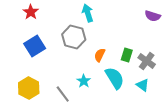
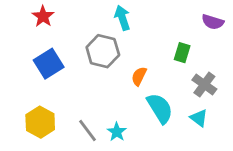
green rectangle: (127, 55) -> (182, 53), moved
cyan star: (84, 81) -> (117, 132), moved

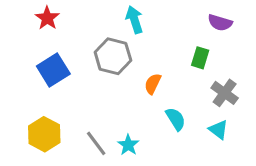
purple semicircle: (213, 22) -> (220, 23), moved
cyan semicircle: (160, 108) -> (176, 119), size x0.7

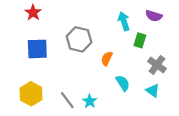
cyan arrow: (134, 20) -> (124, 21), moved
blue square: (53, 70) -> (37, 49), turned 30

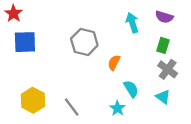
red star: (33, 13) -> (13, 13), moved
green rectangle: (140, 40) -> (163, 45), moved
blue square: (37, 49) -> (25, 42), moved
cyan star: (90, 101) -> (117, 108), moved

